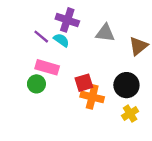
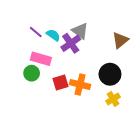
purple cross: (67, 20) -> (71, 43), moved, turned 36
gray triangle: (105, 33) -> (80, 31), moved, turned 30
red square: (84, 83) -> (60, 82), moved

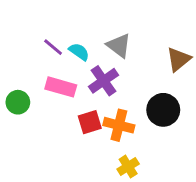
purple cross: (71, 43) -> (104, 81), moved
green circle: (32, 73) -> (18, 102), moved
yellow cross: (113, 99) -> (128, 166), moved

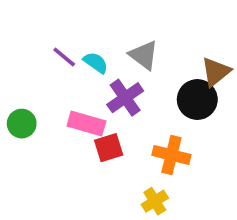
pink rectangle: (61, 87) -> (86, 124), moved
black circle: (163, 110) -> (197, 100), moved
orange cross: (119, 125) -> (171, 155), moved

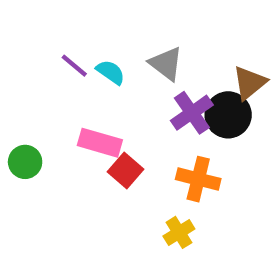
purple cross: (125, 98) -> (192, 113), moved
green circle: (22, 124) -> (25, 162), moved
red square: (109, 148) -> (126, 170), turned -32

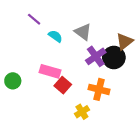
purple line: (74, 66) -> (34, 19), moved
yellow cross: (179, 232) -> (82, 112), moved

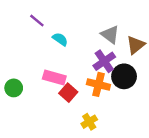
gray triangle: (83, 32) -> (110, 35), moved
black circle: (114, 57) -> (124, 76), moved
orange cross: (99, 89) -> (98, 84), moved

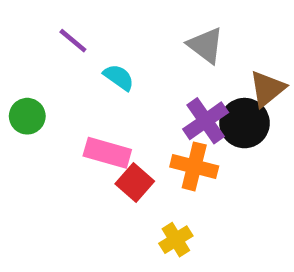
gray triangle: (110, 35) -> (206, 45), moved
black circle: (124, 76) -> (244, 123), moved
green circle: (14, 88) -> (27, 116), moved

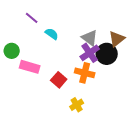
gray triangle: (206, 45) -> (90, 38), moved
pink rectangle: (107, 153) -> (30, 67), moved

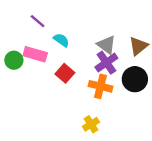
black circle: (107, 54) -> (135, 79), moved
pink rectangle: (30, 67) -> (35, 54), moved
red square: (59, 80) -> (65, 73), moved

